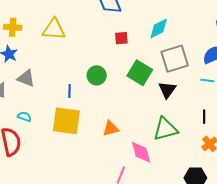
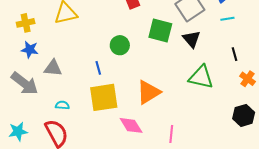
orange triangle: (111, 129) -> (148, 92), size x1.5
green triangle: (165, 129) -> (201, 77), turned 44
pink diamond: (141, 152) -> (131, 125), moved

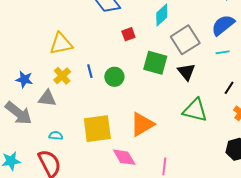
yellow cross: (26, 23) -> (62, 76), moved, turned -30
black line: (235, 54) -> (229, 88), turned 48
blue line: (98, 68) -> (90, 71), moved

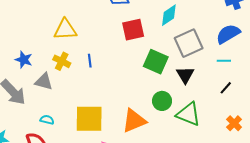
red square: (128, 34) -> (133, 30), size x1.6
yellow cross: (62, 76) -> (62, 61), turned -30
green circle: (114, 77) -> (162, 101), moved
black line: (229, 88) -> (226, 88), moved

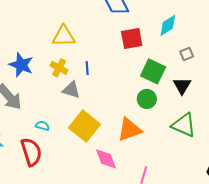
gray square: (189, 43) -> (187, 54), size x0.5
blue star: (24, 60) -> (21, 65), size x1.4
gray triangle: (44, 82) -> (71, 90), moved
green circle: (162, 101) -> (147, 99), moved
yellow square: (89, 119) -> (84, 126), turned 36

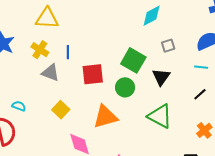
red square: (132, 39) -> (93, 74), moved
yellow square: (84, 126) -> (61, 110), size x0.6

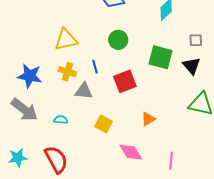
gray square: (168, 46) -> (196, 40), moved, turned 32
green circle: (125, 87) -> (118, 40), moved
cyan semicircle: (19, 106) -> (61, 120), moved
orange triangle: (105, 117) -> (148, 119), size x0.6

